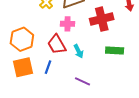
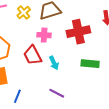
blue line: (48, 67) -> (17, 96), moved

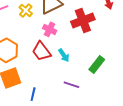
pink cross: (44, 35) -> (50, 29), turned 32
green rectangle: (90, 64) -> (97, 64), moved, turned -48

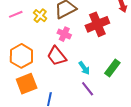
cyan arrow: (64, 55) -> (84, 68), moved
purple line: (71, 85) -> (88, 89), turned 35

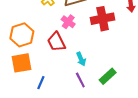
green rectangle: (112, 68) -> (108, 76), moved

